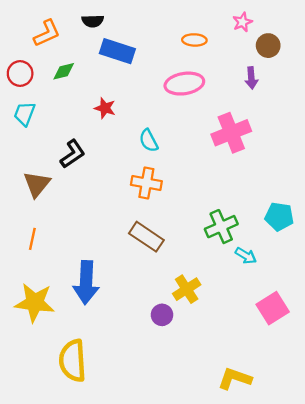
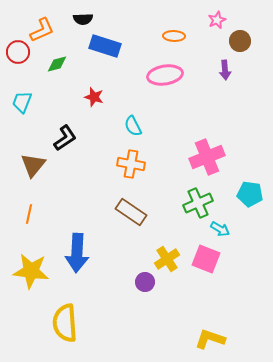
red circle: (20, 73) -> (18, 52), moved
pink cross: (231, 133) -> (207, 157), moved
pink square: (273, 308) -> (206, 259), moved, turned -36

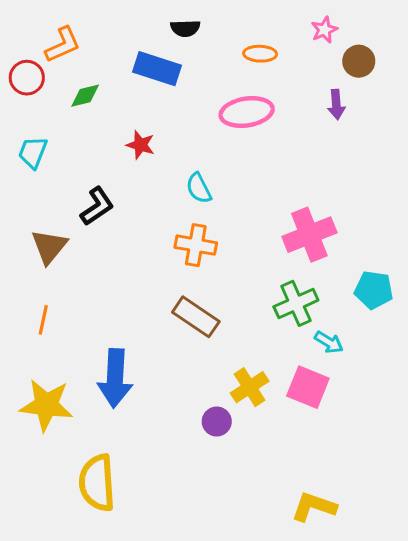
black semicircle: (83, 19) -> (185, 28), moved

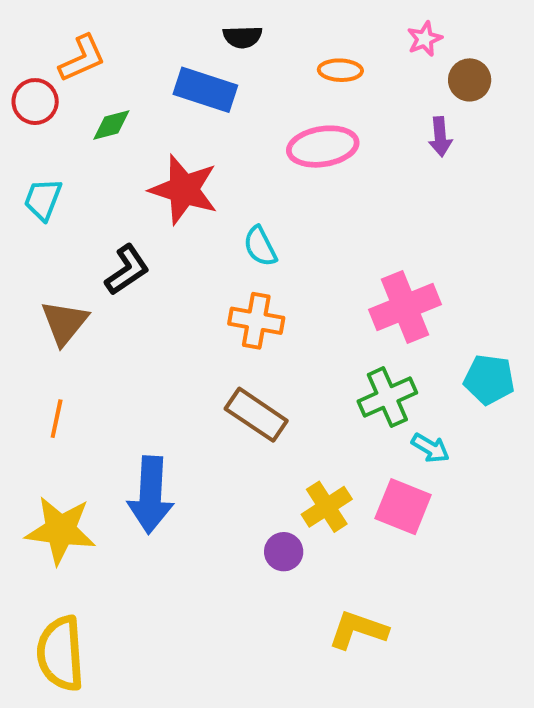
red star: (140, 145) -> (184, 190), size x1.8
yellow semicircle: (97, 483) -> (61, 653), moved
yellow L-shape: (314, 507) -> (358, 630), moved

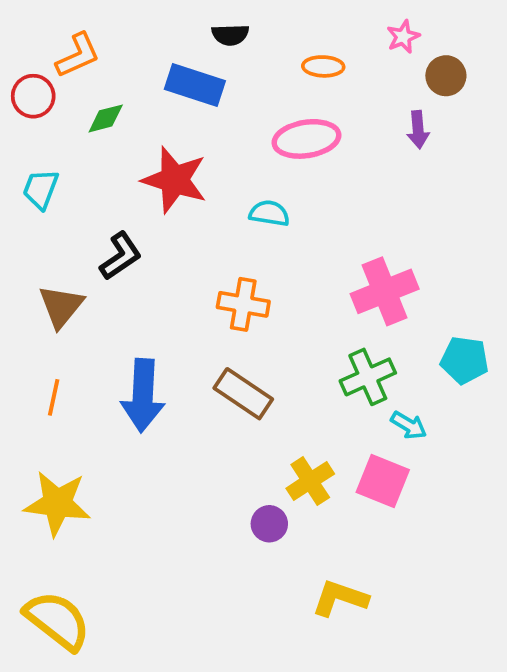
cyan semicircle: (260, 246) -> (269, 213), moved, turned 126
blue arrow: (151, 495) -> (143, 395), moved
yellow semicircle: (61, 653) -> (57, 620), turned 132

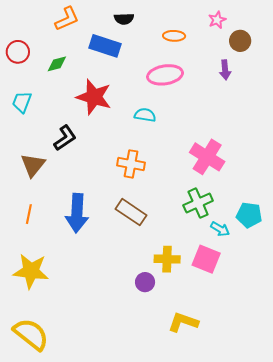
orange L-shape: (78, 55) -> (67, 19), moved
pink cross: (385, 291) -> (207, 157), turned -36
cyan pentagon: (465, 360) -> (249, 215), moved
yellow cross: (310, 481) -> (167, 259), turned 35

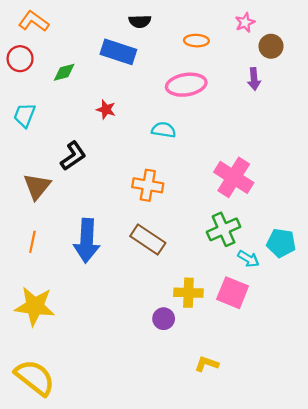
orange L-shape: (67, 19) -> (34, 21), moved, turned -120
red star: (94, 97) -> (106, 110), size x0.5
yellow L-shape: (183, 322) -> (207, 364), size x0.7

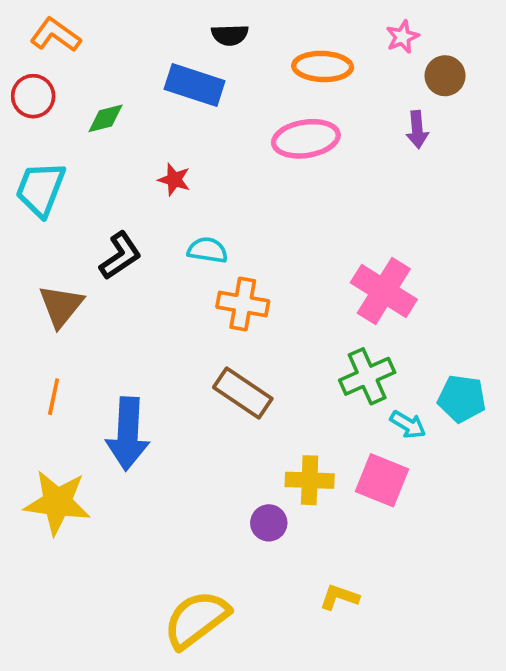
orange ellipse: (196, 41) -> (323, 66), size x1.4
cyan trapezoid: (25, 115) -> (41, 189), size x1.4
cyan semicircle: (164, 130) -> (208, 250), moved
blue arrow: (87, 241) -> (128, 434), moved
yellow semicircle: (35, 377) -> (196, 619), moved, turned -75

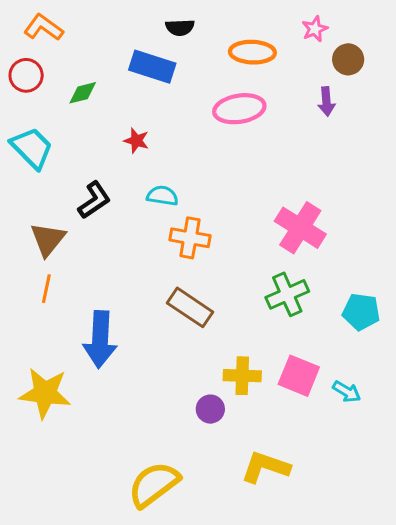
cyan trapezoid: (41, 189) -> (32, 148), turned 114
orange line: (54, 397) -> (46, 289), moved
cyan arrow: (408, 425) -> (347, 392), moved
yellow L-shape: (339, 597) -> (265, 467), size x1.6

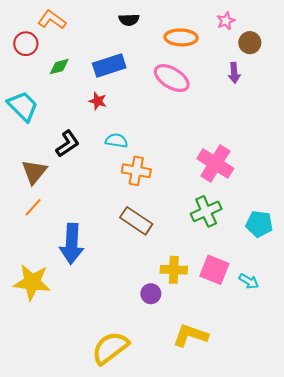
orange L-shape: (43, 27) -> (52, 20), moved
blue rectangle: (152, 67) -> (109, 66), moved, turned -36
red circle: (26, 75) -> (26, 44), moved
pink ellipse: (239, 109) -> (172, 78), turned 40
orange line: (46, 289) -> (33, 207), turned 30

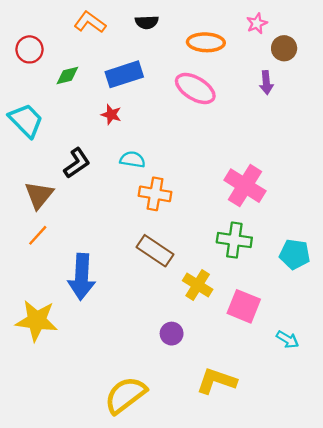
orange L-shape: (52, 20) -> (90, 22), moved
green cross: (206, 211) -> (234, 240), turned 32
yellow cross: (174, 270) -> (198, 285), moved, turned 30
cyan arrow: (249, 281) -> (288, 339), moved

